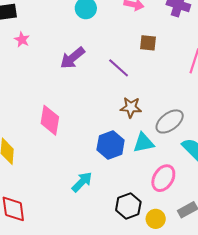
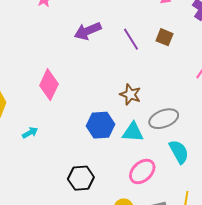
purple line: (119, 68) -> (131, 39), moved
cyan arrow: (82, 182) -> (30, 133), moved, size x0.7
black hexagon: (128, 206) -> (81, 178), moved

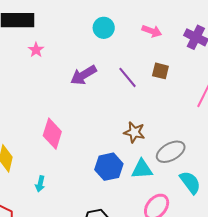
cyan arrow: (30, 133) -> (40, 184), turned 140

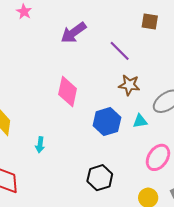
purple line: (127, 77) -> (120, 51), moved
pink diamond: (52, 134) -> (68, 92), moved
cyan triangle: (142, 169) -> (140, 121), size x0.7

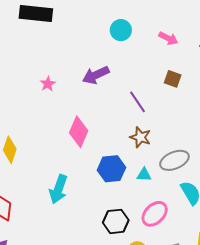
pink star: (24, 12) -> (48, 84), moved
cyan arrow: (40, 145) -> (58, 189), moved, size x1.8
black hexagon: (100, 178) -> (116, 221), moved

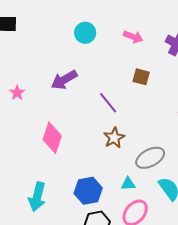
brown star: (140, 137) -> (114, 138), turned 30
blue hexagon: (111, 169) -> (88, 191), moved
cyan triangle: (144, 175) -> (128, 184), moved

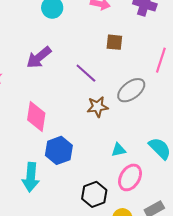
brown star: (114, 138) -> (97, 107), turned 30
gray ellipse: (150, 158) -> (131, 90), moved
blue hexagon: (88, 191) -> (59, 150), moved

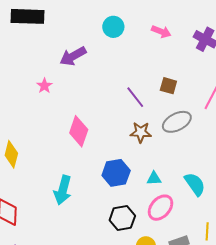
brown square: (114, 42) -> (168, 86), moved
purple arrow: (39, 57) -> (73, 56), moved
blue hexagon: (59, 150) -> (116, 173), moved

